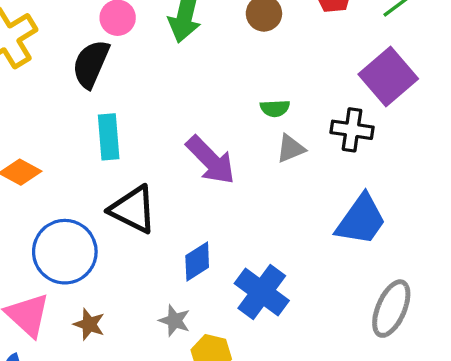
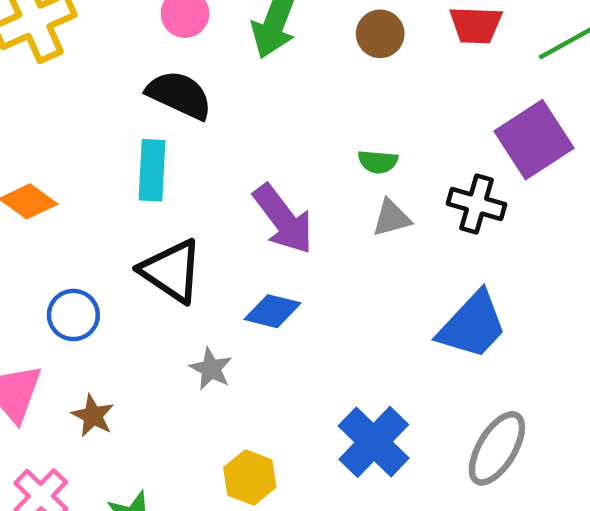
black semicircle: (91, 64) -> (179, 95), moved, turned 84
blue circle: (65, 252) -> (73, 315), size x0.6
blue diamond: (197, 261) -> (272, 311), moved, turned 39
blue cross: (262, 292) -> (374, 442), moved
gray star: (175, 321) -> (211, 369), moved

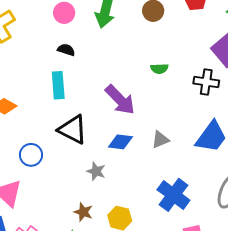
black semicircle: (179, 95) -> (66, 50), size x0.6
gray triangle: (392, 218) -> (160, 140), moved
brown star: (93, 416) -> (83, 212), moved

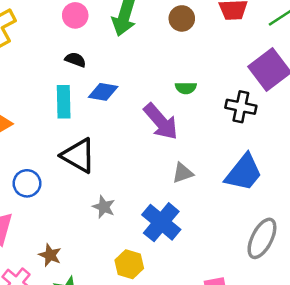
purple arrow: (120, 100) -> (161, 122), moved
blue diamond: (120, 142) -> (103, 92), moved
blue cross: (173, 195) -> (161, 222), moved
brown star: (83, 212) -> (50, 255), moved

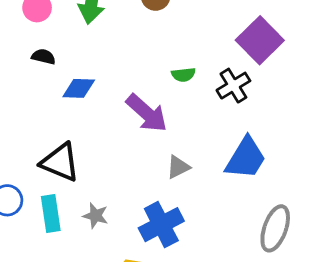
green semicircle: (186, 88) -> (183, 75), moved
cyan rectangle: (64, 102) -> (51, 213), moved
black cross: (241, 107) -> (233, 86), turned -36
blue cross: (161, 222) -> (161, 225), turned 30

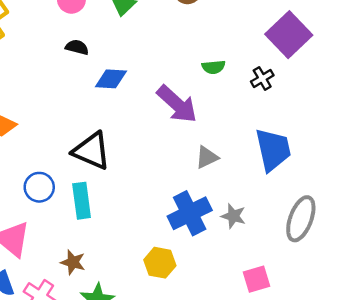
black cross: (233, 86) -> (262, 78), size x0.7
blue trapezoid: (246, 158) -> (273, 150), turned -45
gray star: (95, 216) -> (233, 216), moved

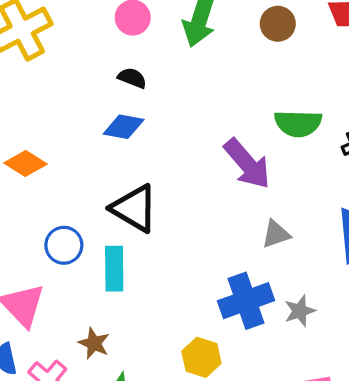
green semicircle: (214, 67) -> (298, 123), size x1.6
blue diamond: (111, 79) -> (124, 127), moved
gray star: (233, 216) -> (300, 311), turned 30

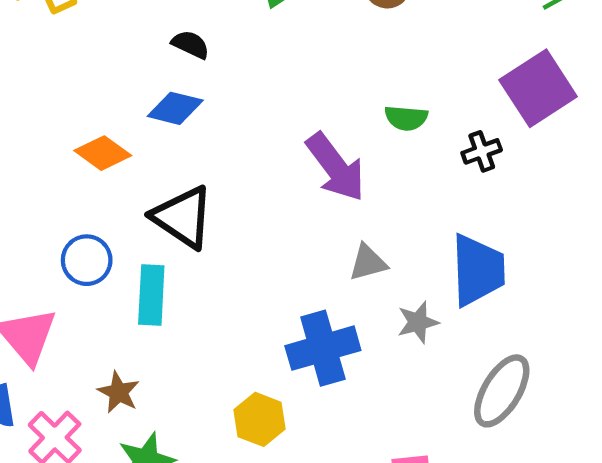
green semicircle: (298, 123) -> (406, 118), size x0.7
orange diamond: (25, 163) -> (103, 153), moved
gray star: (300, 311) -> (418, 322), moved

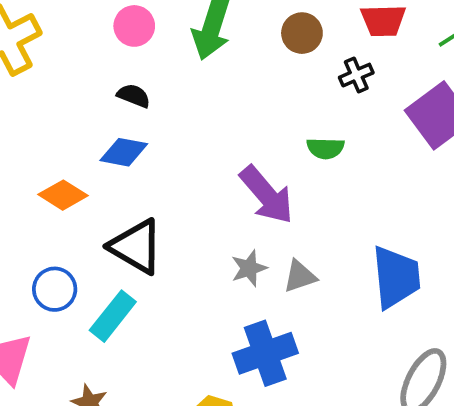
black cross: (482, 151) -> (356, 75), moved
cyan rectangle: (151, 295) -> (113, 316), turned 39
gray star: (418, 322) -> (249, 268), moved

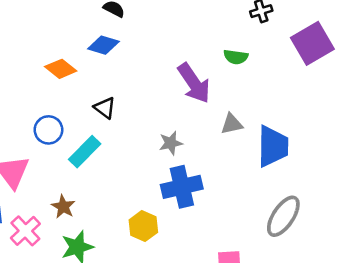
black triangle: (136, 247) -> (105, 108), size x0.6
gray star: (249, 268) -> (171, 143), moved
gray triangle: (300, 276) -> (232, 124), moved

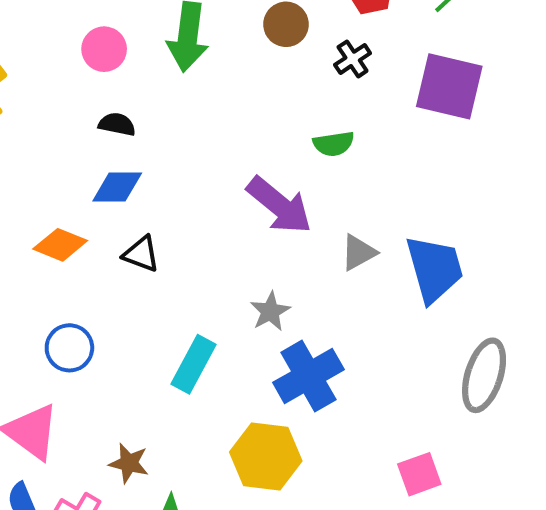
purple square: (312, 43) -> (449, 86), turned -30
black triangle: (105, 108) -> (141, 254), moved
cyan rectangle: (85, 152) -> (194, 364), moved
yellow hexagon: (143, 226) -> (266, 457), size x1.4

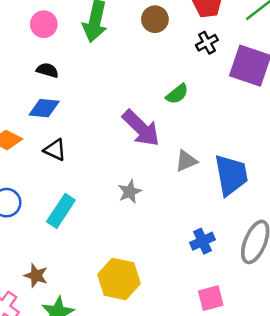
black cross: (353, 59) -> (207, 43), moved
green semicircle: (334, 144) -> (177, 94), turned -35
cyan rectangle: (194, 364) -> (61, 211), moved
blue cross: (308, 376) -> (203, 241), moved, size x0.6

